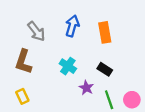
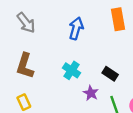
gray arrow: (36, 31) -> (26, 23), moved
orange rectangle: (105, 32) -> (118, 19), moved

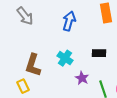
brown L-shape: (25, 66) -> (33, 65), moved
black rectangle: (110, 74) -> (99, 53), moved, turned -32

